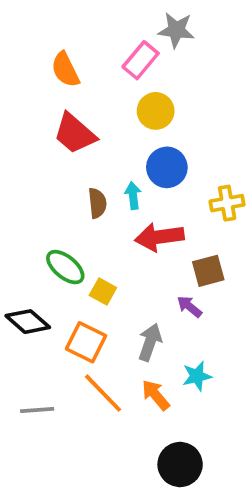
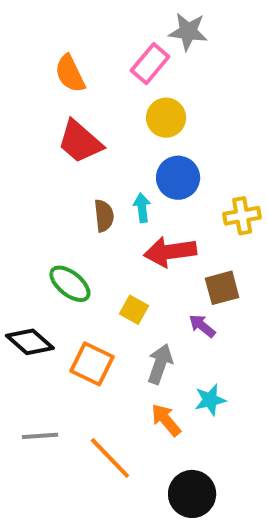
yellow square: (103, 291) -> (134, 310), moved
orange line: (103, 393) -> (110, 458), moved

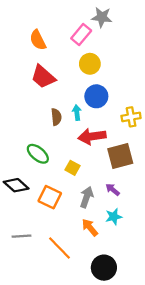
brown square: (222, 288) -> (120, 156), size x1.4
purple arrow: (202, 326) -> (113, 190), moved

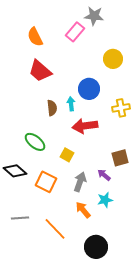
yellow circle: (90, 64) -> (113, 59), moved
brown square: (120, 156) -> (120, 158), moved, size x0.7

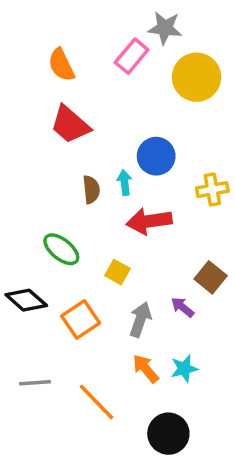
yellow circle: (113, 59) -> (197, 77), moved, size x1.4
brown square: (120, 158) -> (211, 277), turned -36
orange square: (46, 182) -> (81, 319), turned 30
cyan star: (105, 200) -> (184, 369), moved

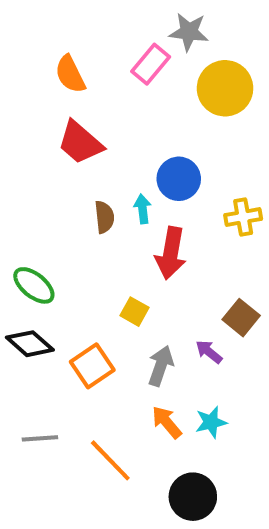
red arrow: (149, 221) -> (171, 253), turned -72
green ellipse: (61, 249) -> (34, 285), moved

